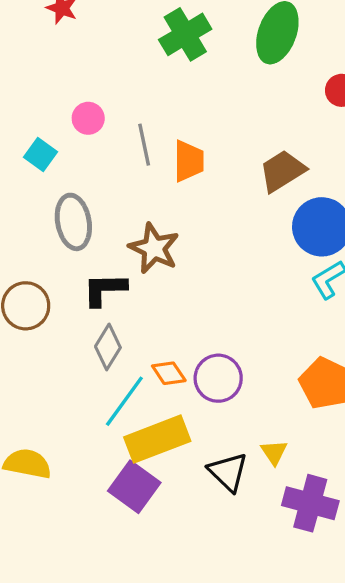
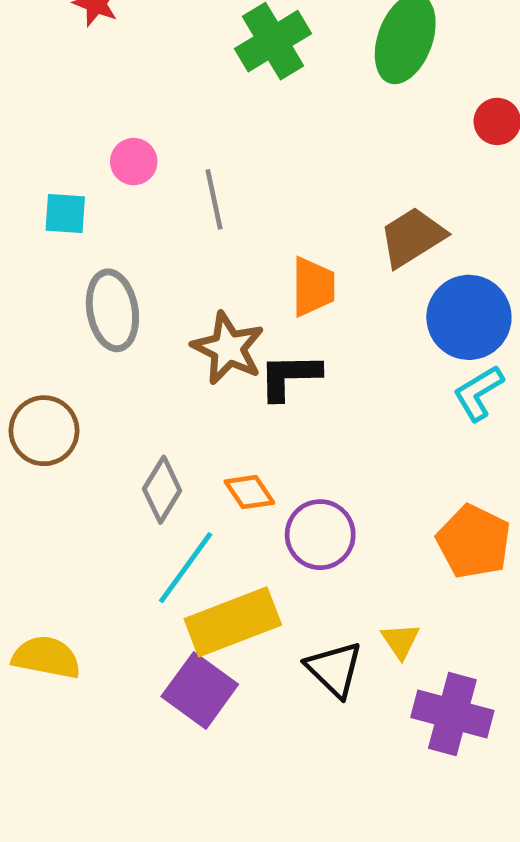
cyan square: (40, 154) -> (65, 214), turned -32
orange trapezoid: (189, 161) -> (313, 287), moved
black L-shape: (105, 289) -> (290, 376), moved
orange diamond: (169, 373) -> (249, 492), moved

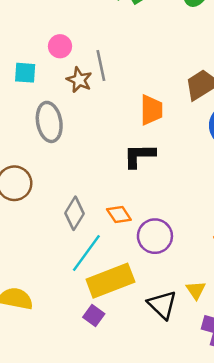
brown star: (228, 348) -> (79, 80), moved, size x0.7
purple square: (200, 690) -> (94, 315), size x0.6

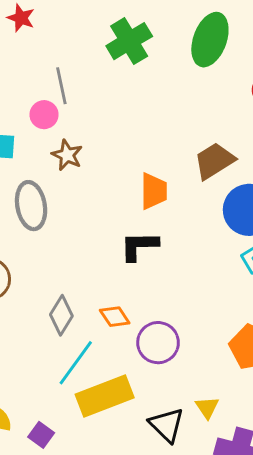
gray line: (101, 65) -> (61, 86), moved
purple square: (94, 315) -> (41, 435), moved

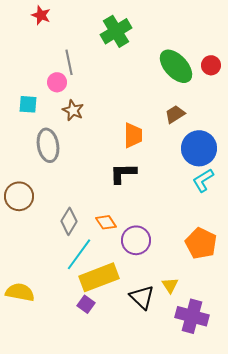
green ellipse: (210, 40) -> (176, 66), moved, turned -63
brown trapezoid: (214, 161) -> (175, 114), size x0.7
purple square: (41, 435) -> (86, 304), moved

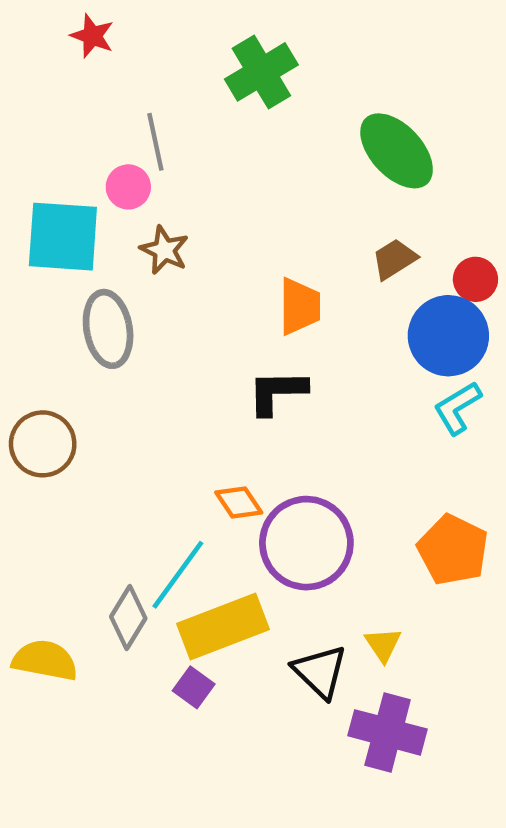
red circle: (211, 65) -> (475, 279), moved
cyan square: (28, 104) -> (63, 237), size x1.8
gray diamond: (69, 221) -> (128, 617), moved
purple circle: (136, 240) -> (306, 543), size x1.4
purple cross: (192, 316) -> (388, 732), moved

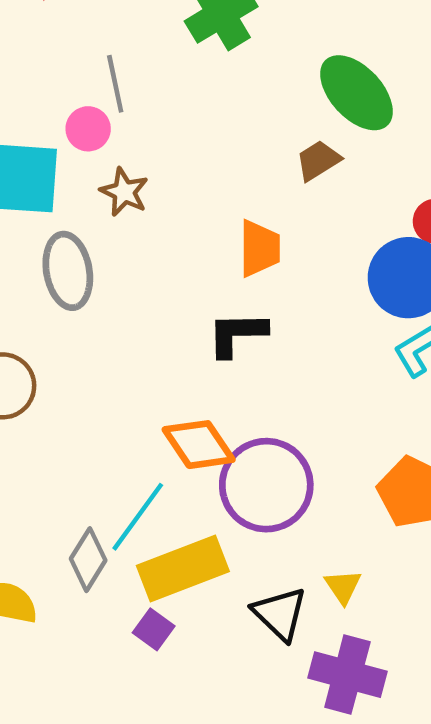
brown trapezoid: (394, 259) -> (318, 160), moved
orange diamond: (239, 503) -> (199, 445), size x1.5

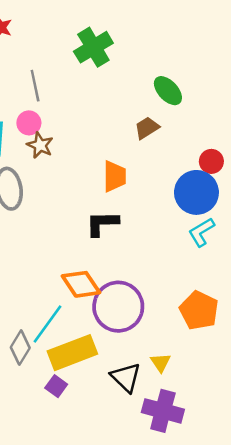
green ellipse: (356, 93) -> (168, 91), size x0.7
pink circle: (88, 129) -> (29, 123), moved

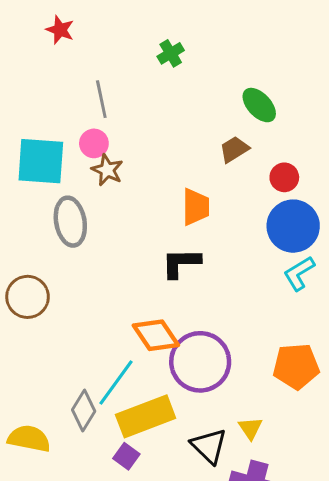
green cross: (93, 47) -> (171, 53), size x0.6
red circle: (211, 161) -> (284, 177), moved
orange pentagon: (199, 310) -> (296, 366), turned -30

